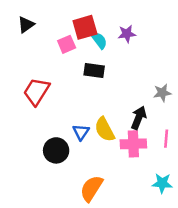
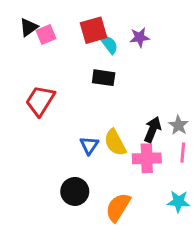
pink square: (67, 44) -> (46, 34), moved
gray star: (162, 93) -> (178, 125), moved, turned -30
black circle: (56, 150) -> (75, 191), moved
orange semicircle: (91, 188) -> (118, 207), moved

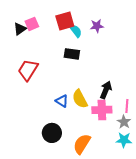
black triangle: (29, 27) -> (20, 29), moved
gray star: (178, 125) -> (124, 122), moved
blue triangle: (89, 145) -> (62, 101), turned -32

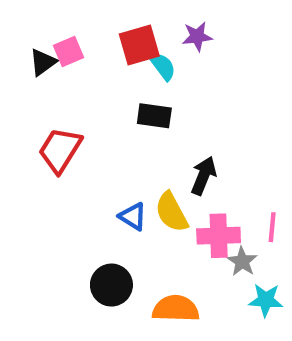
purple star: (97, 26) -> (197, 36), moved
black arrow: (106, 90) -> (204, 176), moved
gray star: (124, 122) -> (242, 261), moved
orange semicircle: (82, 144) -> (176, 309), turned 60

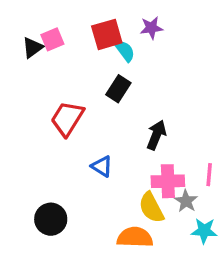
black rectangle: (154, 116) -> (118, 89), turned -65
red trapezoid: (60, 150) -> (67, 119), moved
yellow semicircle: (171, 212) -> (151, 208), moved
black circle: (111, 285) -> (51, 219), moved

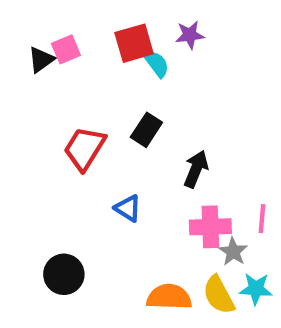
black rectangle: (118, 89) -> (146, 130), moved
yellow semicircle: (151, 208) -> (219, 295), moved

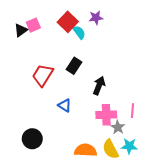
red square: (134, 43) -> (68, 22), turned -30

